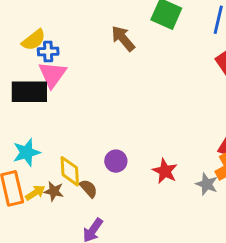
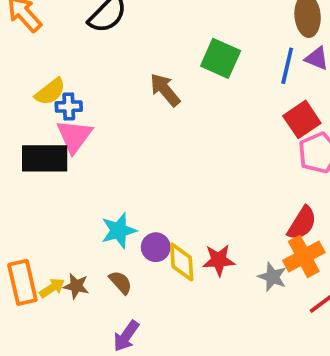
cyan star: (26, 152) -> (119, 231), moved
yellow diamond: (70, 171) -> (182, 262), moved
red star: (165, 171) -> (219, 260), turned -30

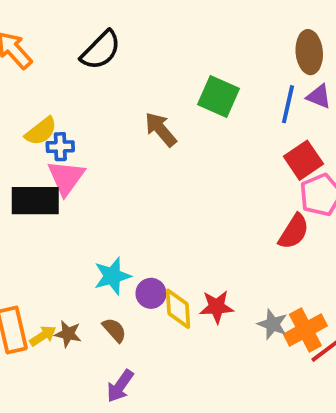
red semicircle: (302, 223) -> (294, 232), moved
orange cross: (304, 256) -> (305, 330), moved

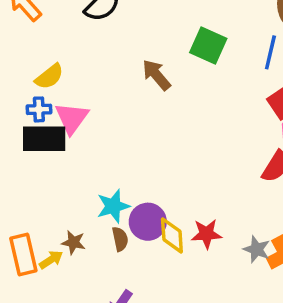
blue cross: (60, 147) -> (39, 109), moved
purple circle: (151, 293) -> (148, 222), size x1.4
brown semicircle: (114, 330) -> (120, 239), moved, turned 30
brown star: (68, 334) -> (73, 242), moved

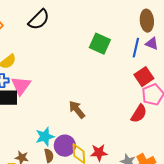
brown arrow: (156, 75) -> (77, 110), moved

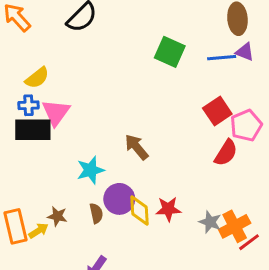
blue line: (136, 48) -> (222, 58), turned 72
red square: (144, 77) -> (217, 111), moved
cyan star: (45, 137) -> (90, 170), moved

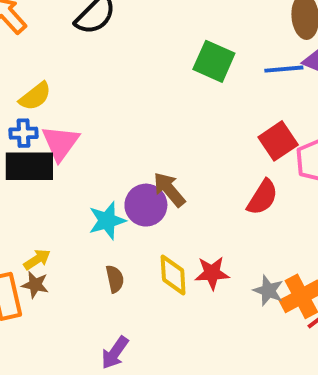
red semicircle: (226, 153) -> (262, 197), moved
purple circle: (119, 199) -> (146, 205), moved
brown star: (57, 216) -> (35, 285), moved
yellow arrow: (39, 231) -> (37, 259), moved

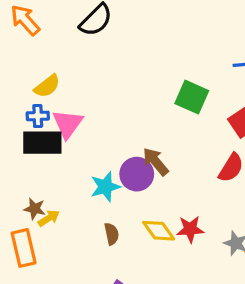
green square: (214, 61) -> (192, 97), moved
yellow diamond: (173, 275) -> (159, 231), turned -32
brown star: (35, 285) -> (35, 209), moved

